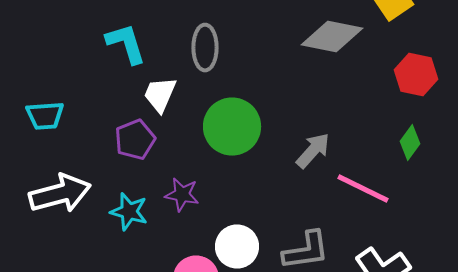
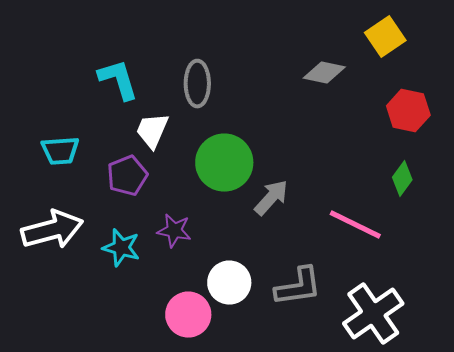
gray diamond: (332, 36) -> (324, 73), size x0.7
cyan trapezoid: (45, 116) -> (60, 151), moved
gray arrow: (313, 150) -> (271, 198), moved

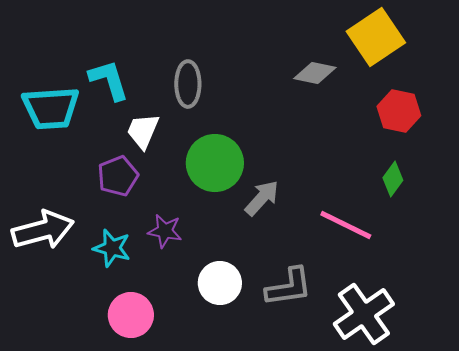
yellow square: (385, 37) -> (376, 37), size x1.4
cyan trapezoid: (60, 151) -> (51, 108), moved, size x1.5
pink circle: (188, 315) -> (131, 315), moved

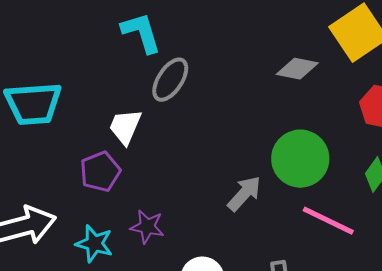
cyan L-shape: (109, 80) -> (141, 33), moved
gray ellipse: (188, 84) -> (170, 80), turned 33
green circle: (215, 163) -> (300, 159), moved

